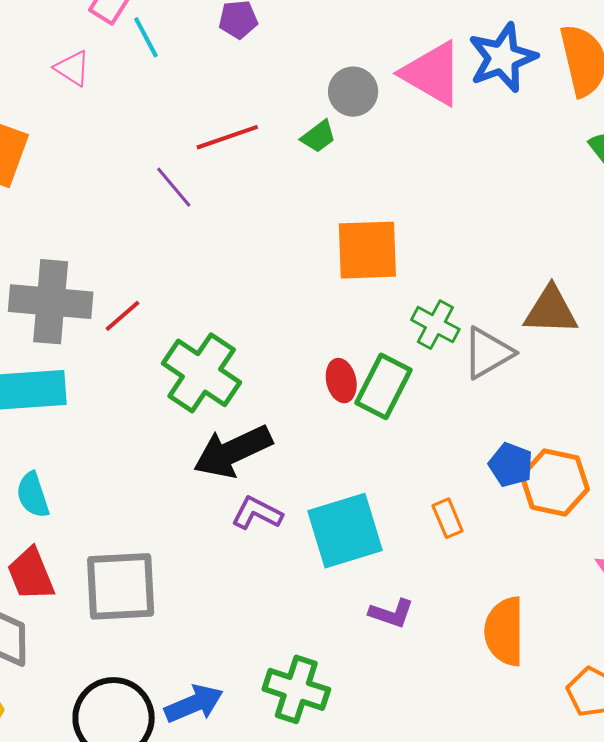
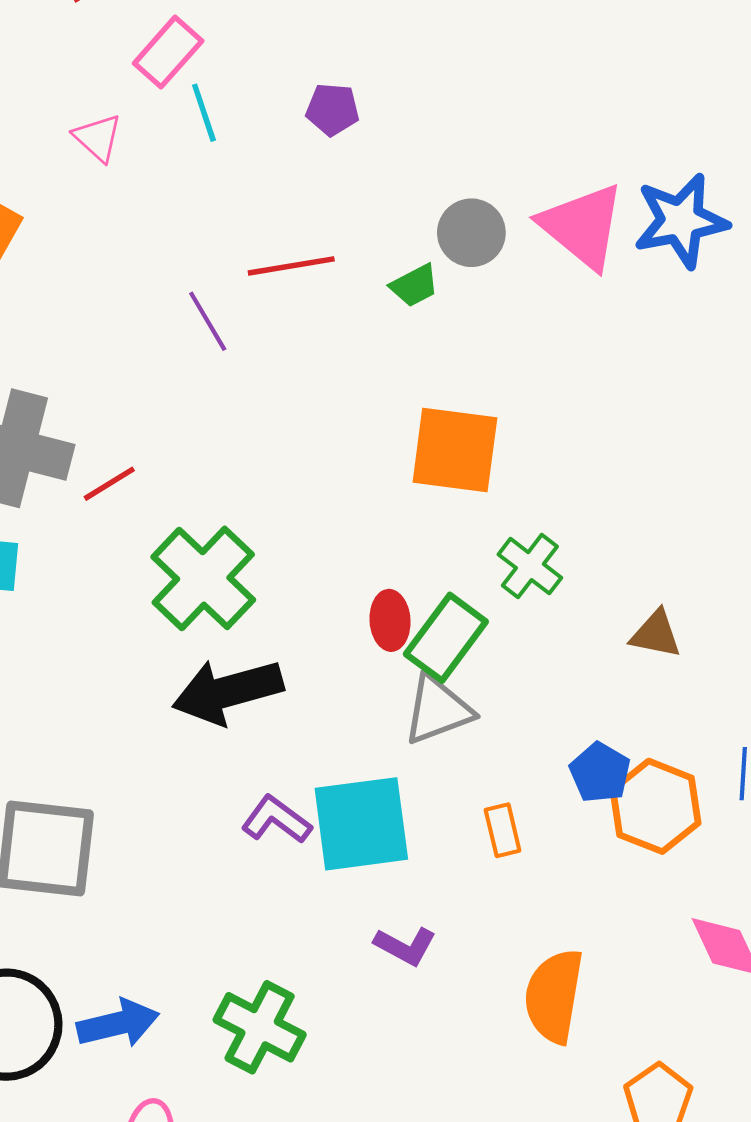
brown triangle: (551, 311) -> (656, 634), moved, size x0.7
gray triangle: (488, 353) -> (438, 710), moved
purple L-shape: (257, 513) -> (276, 820), moved

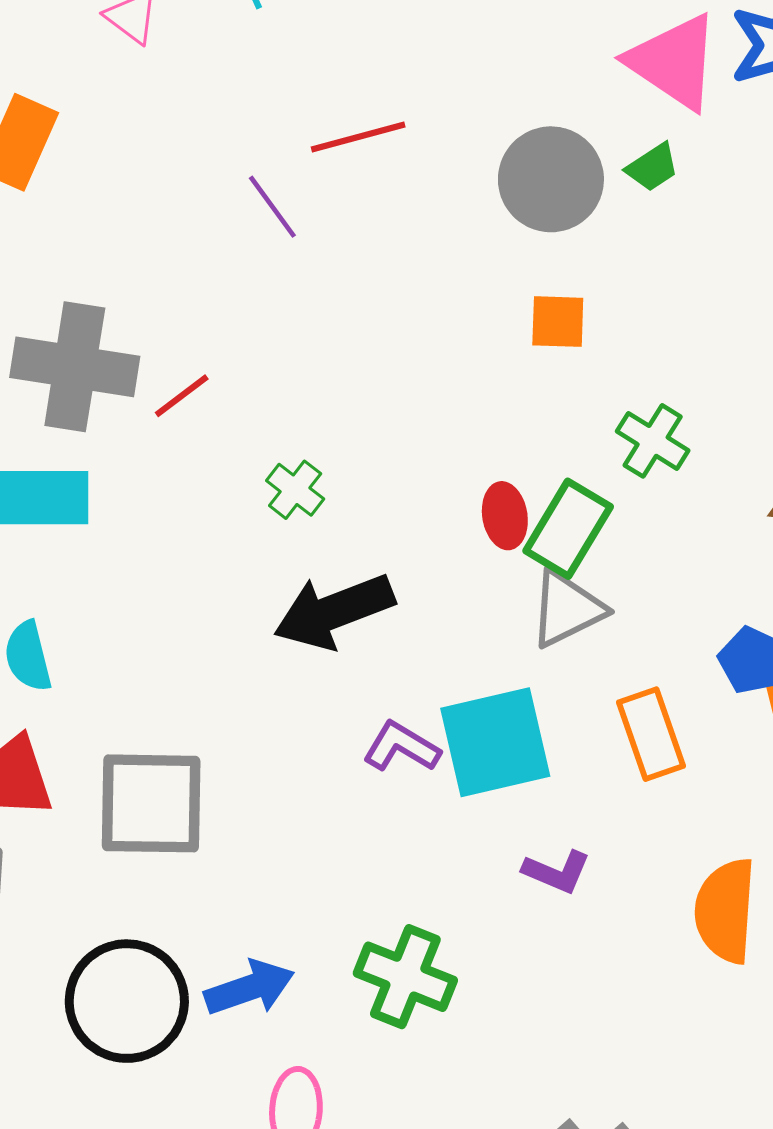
gray circle: (471, 233) -> (551, 179), moved, size x1.4
green trapezoid: (414, 286) -> (652, 167), moved
orange square: (455, 450) -> (558, 322), size x0.6
green cross: (203, 578) -> (295, 490), size x0.5
orange rectangle: (503, 830) -> (651, 734), size x1.5

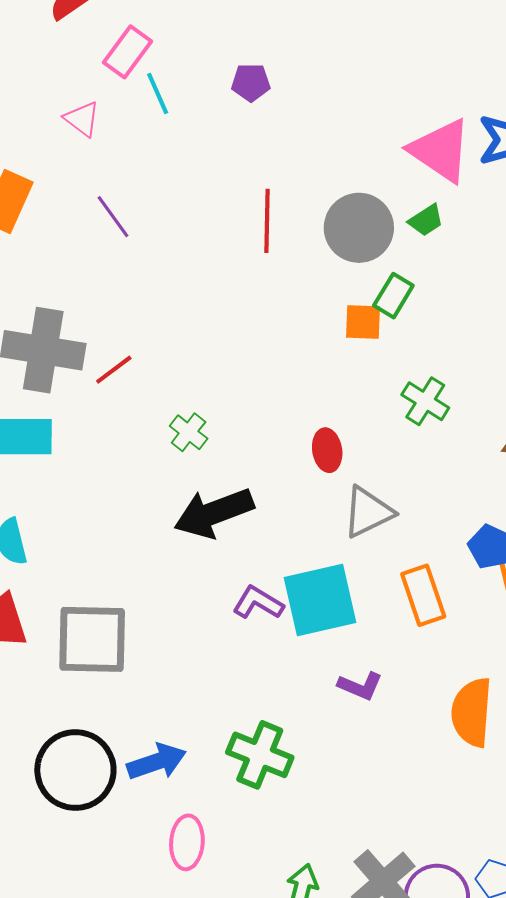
red line: (358, 137) -> (267, 221), moved, turned -74
purple line: (272, 207) -> (113, 217), moved
green rectangle: (568, 529) -> (393, 296), moved, size x0.7

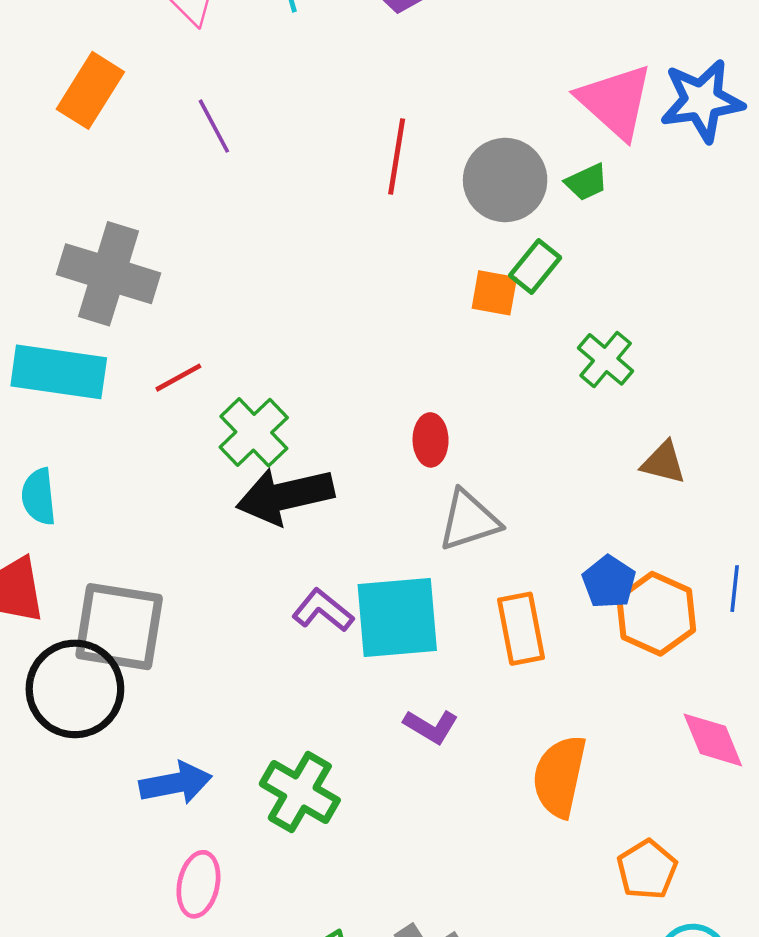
red line: (114, 370) -> (178, 378), moved
green cross: (425, 401) -> (606, 359), moved
green cross: (189, 432) -> (254, 432), moved, size x1.5
black circle: (75, 770) -> (75, 689), moved

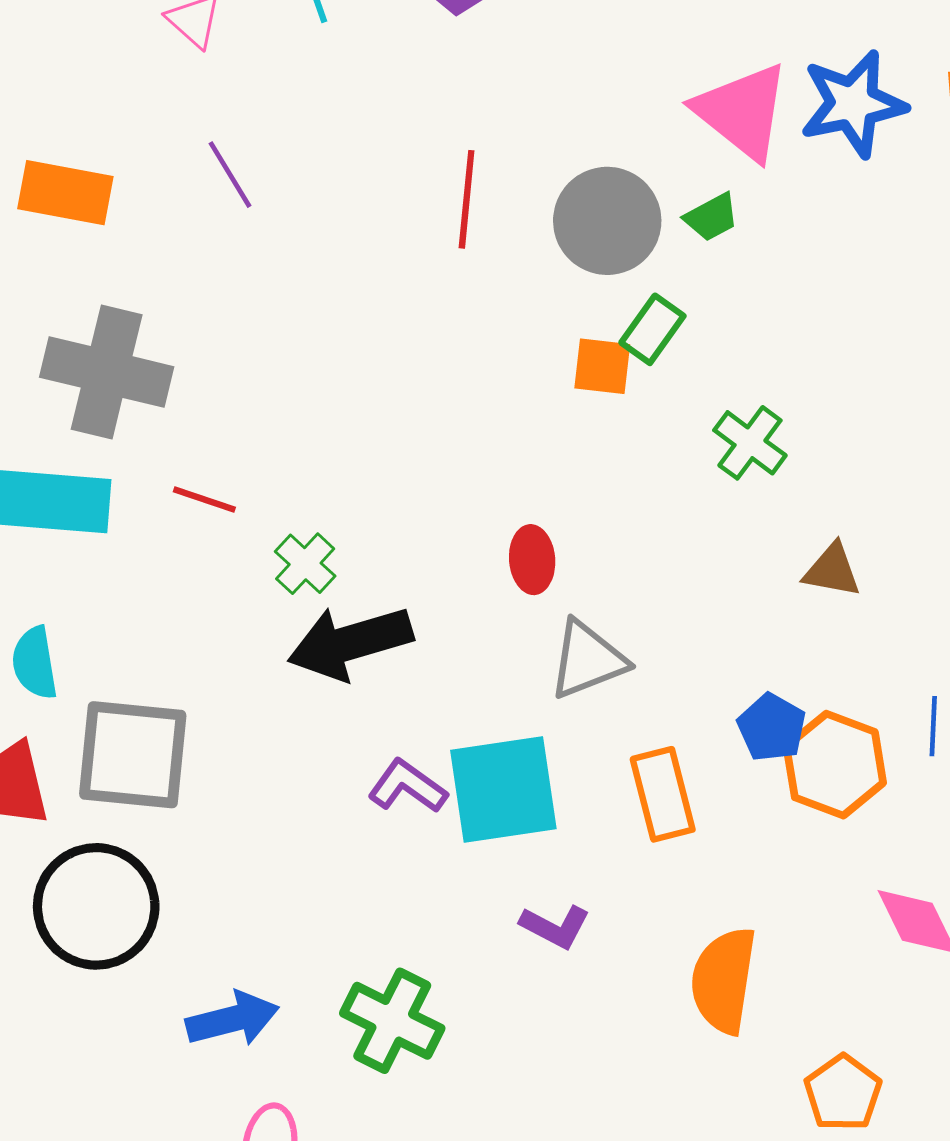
orange rectangle: (90, 90) -> (65, 193), moved, turned 72
red line: (178, 378) -> (204, 500), turned 51
green cross: (254, 432) -> (305, 564), size x0.7
gray square: (119, 627) -> (133, 755), moved

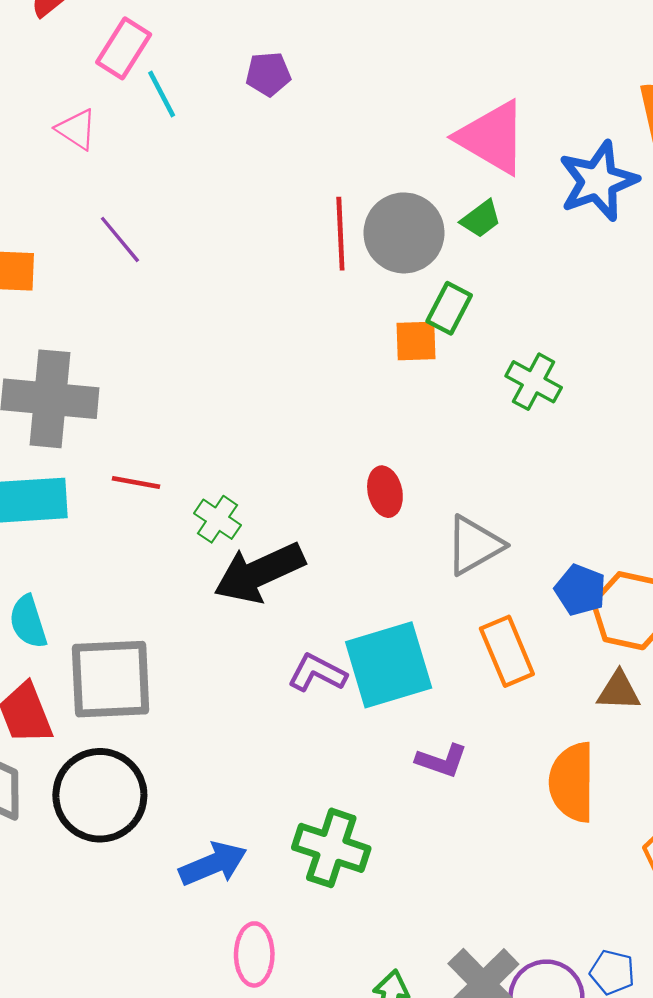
blue star: (853, 104) -> (598, 181), moved
red line: (467, 199) -> (340, 234), moved
brown triangle: (832, 570) -> (619, 691), moved
gray triangle: (587, 660) -> (474, 545), moved

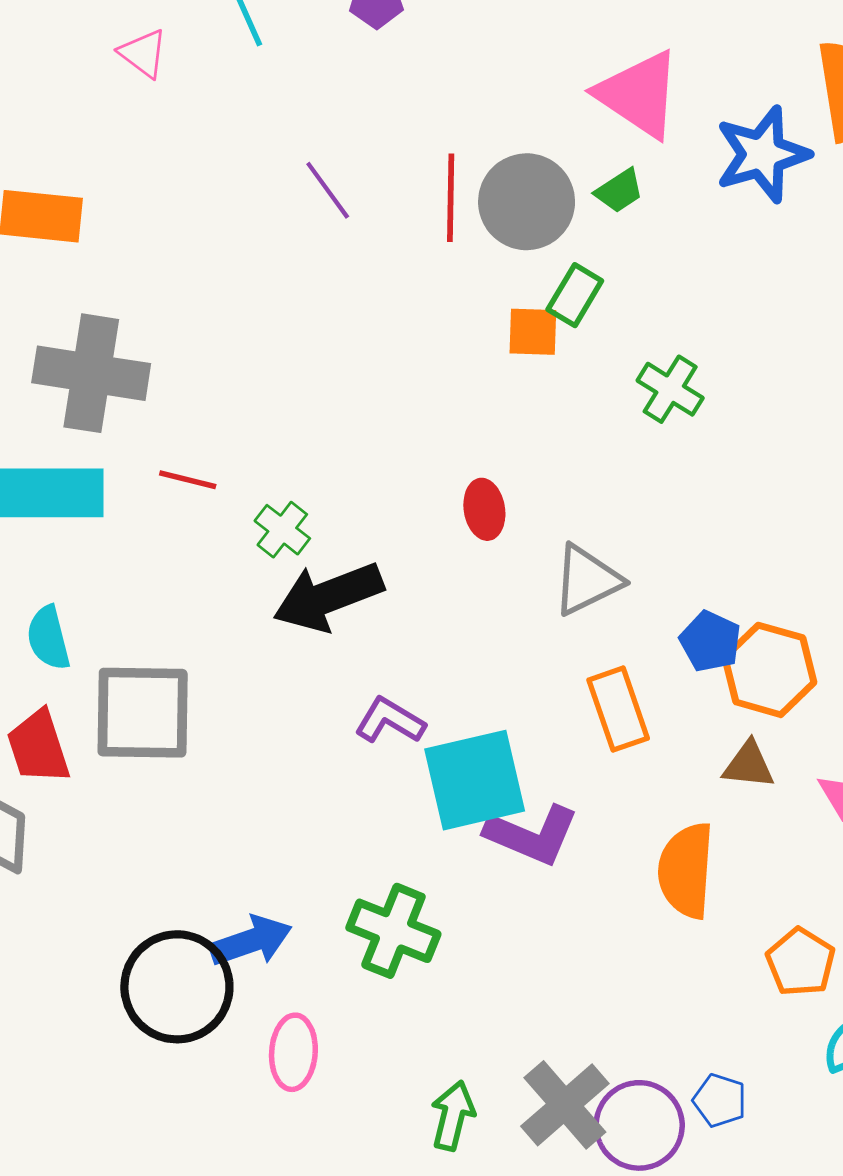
purple line: (120, 239) -> (328, 190), moved
cyan square: (389, 665) -> (475, 780), moved
purple L-shape: (442, 761) -> (532, 835), size x1.5
black circle: (100, 795) -> (177, 987), moved

